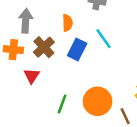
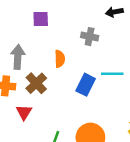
cyan line: (104, 39) -> (112, 74), moved, turned -55
blue rectangle: (77, 49) -> (86, 85), moved

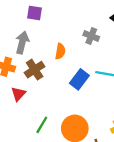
purple square: (41, 19) -> (34, 13), moved

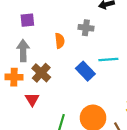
orange semicircle: (60, 51) -> (60, 41), moved
blue rectangle: (79, 79) -> (85, 71), turned -66

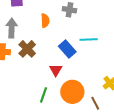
red triangle: (32, 99) -> (56, 70), moved

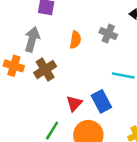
blue rectangle: (67, 49) -> (101, 101), moved

